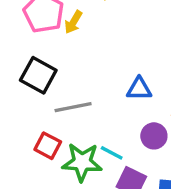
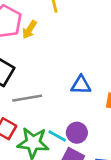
purple circle: (154, 136) -> (77, 133), moved

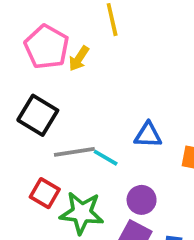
cyan line: (57, 136) -> (106, 158), moved

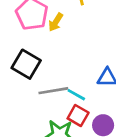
red square: (45, 193) -> (78, 115), moved

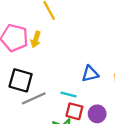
gray line: (53, 91) -> (34, 98), moved

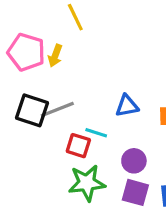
gray line: (34, 98) -> (57, 110), moved
red square: (74, 111) -> (78, 146), moved

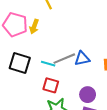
gray line: (57, 110) -> (64, 59), moved
cyan line: (96, 133) -> (48, 64), moved

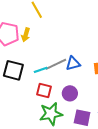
cyan line: (48, 64) -> (41, 70), turned -32
purple circle: (88, 95) -> (70, 93), moved

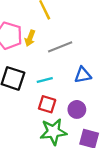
gray line: (56, 64) -> (60, 47), moved

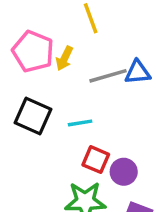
blue triangle: (83, 75) -> (138, 72), moved
red square: (47, 104) -> (96, 160), moved

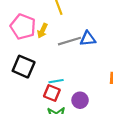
cyan line: (80, 123) -> (56, 81), moved
red square: (96, 160) -> (52, 93), moved

